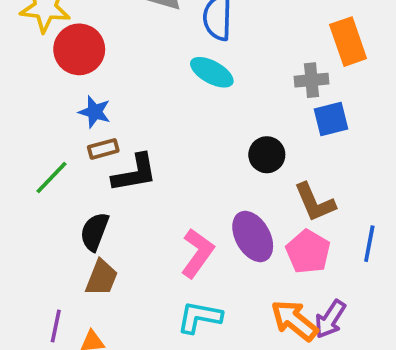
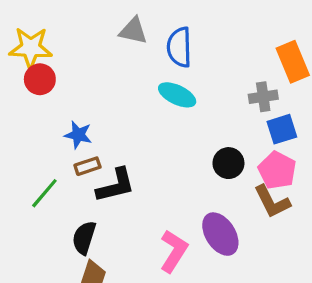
red circle: (79, 49) -> (40, 79), moved, size x0.7
pink pentagon: (308, 252) -> (277, 170), moved

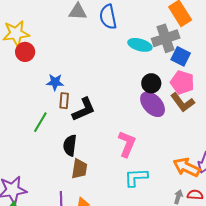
cyan ellipse: (177, 95) -> (140, 45), moved
gray cross: (263, 97) -> (166, 38), size x1.5
blue square: (282, 129) -> (181, 56), turned -36
brown rectangle: (87, 166) -> (64, 101), turned -56
purple ellipse: (220, 234) -> (153, 104), moved

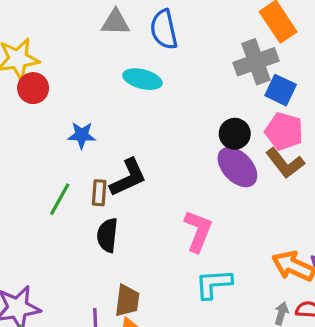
cyan ellipse: (140, 45) -> (142, 79), moved
brown rectangle: (64, 101) -> (99, 193), moved
brown trapezoid: (79, 169) -> (127, 301), moved

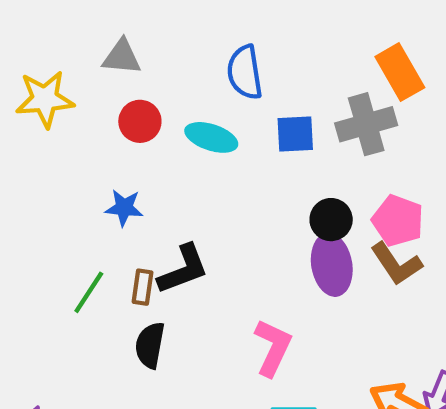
gray triangle: (115, 22) -> (122, 57), moved
red circle: (33, 88) -> (140, 121), moved
blue square: (281, 90) -> (295, 134), moved, turned -32
purple ellipse: (237, 167) -> (332, 265), turned 30

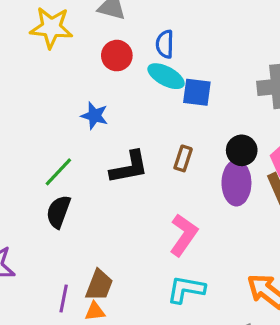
blue semicircle: (245, 72) -> (165, 44), moved, size x0.7
blue square: (295, 134) -> (197, 92), moved
brown rectangle: (143, 287) -> (183, 158), moved
black semicircle: (150, 345) -> (58, 212), moved

